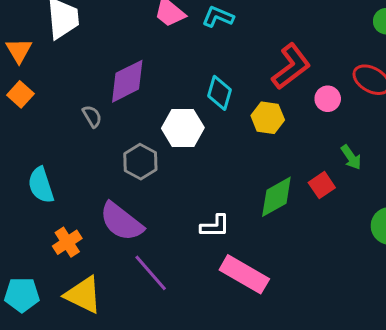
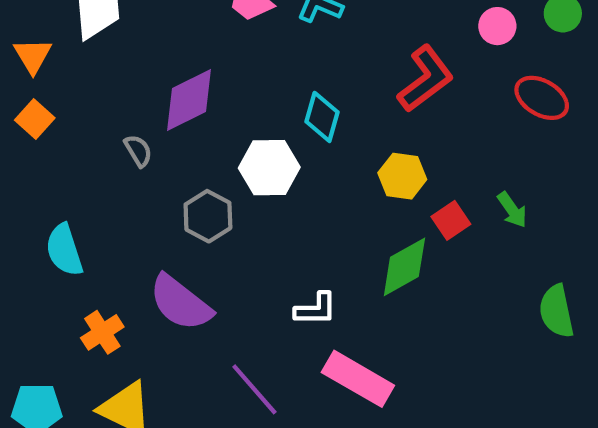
pink circle: (328, 99) -> (497, 26), moved
yellow hexagon: (268, 118) -> (402, 176), moved
red square: (322, 185) -> (451, 220), moved
purple line: (151, 273) -> (254, 389), moved

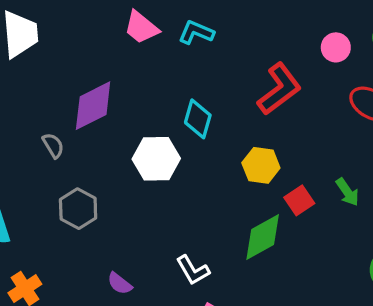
gray hexagon: (208, 216) -> (78, 209), moved
purple semicircle: (180, 303) -> (120, 283), moved, size x0.5
white L-shape: (316, 309) -> (193, 270), turned 60

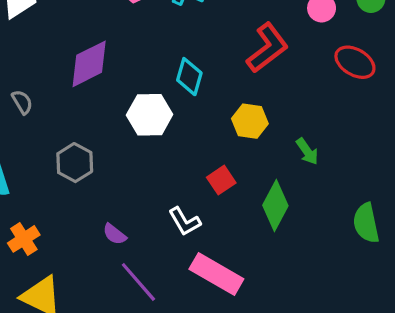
gray semicircle: (53, 145) -> (22, 102), moved
green arrow: (347, 192) -> (307, 151), moved
red square: (299, 200) -> (221, 180), moved
green diamond: (263, 237) -> (275, 206), moved, turned -33

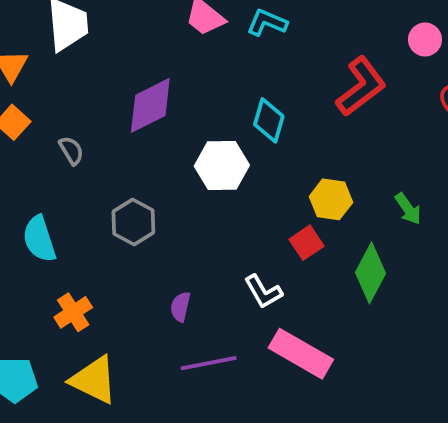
yellow hexagon: (250, 121) -> (331, 199), moved
purple semicircle: (115, 234) -> (180, 307), turned 65
purple line: (138, 282) -> (209, 363), turned -60

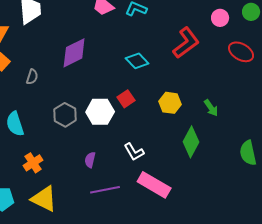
cyan diamond: (269, 120) -> (137, 61), turned -60
gray semicircle: (71, 151) -> (32, 77), turned 49
white hexagon: (222, 166) -> (100, 112), moved
red square: (306, 243) -> (126, 99), moved

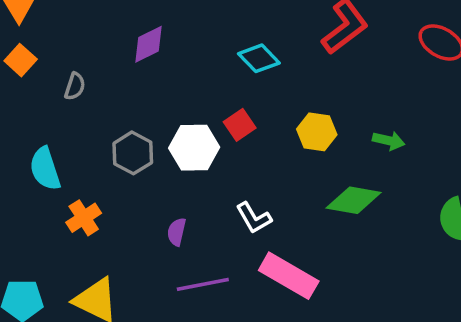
purple diamond: (74, 53) -> (148, 44), size x0.7
green arrow: (211, 108) -> (389, 141), turned -42
green diamond: (191, 142) -> (354, 200), turned 72
orange cross: (33, 163) -> (84, 218), moved

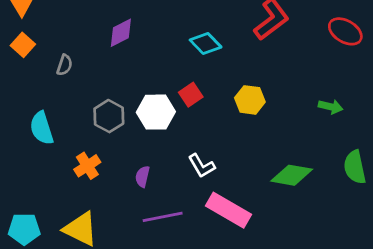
green arrow: (389, 141) -> (331, 107), moved
green diamond: (354, 200) -> (292, 175), moved
orange cross: (84, 218) -> (87, 166), moved

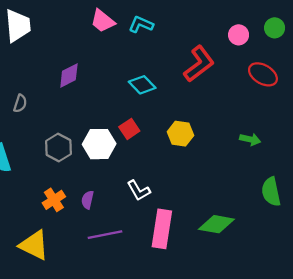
orange cross: (87, 166) -> (54, 200), moved
green diamond: (292, 175) -> (216, 224), moved
pink rectangle: (228, 210) -> (162, 229), turned 69

